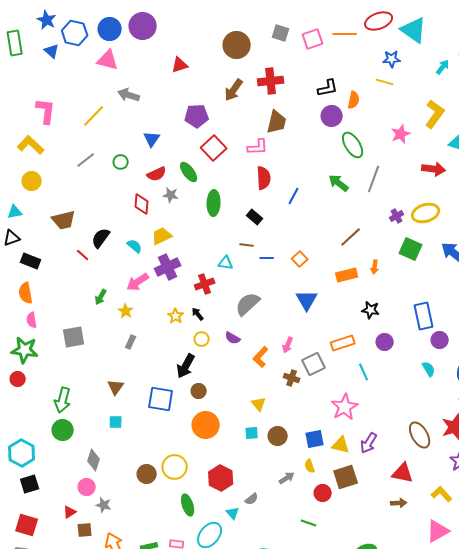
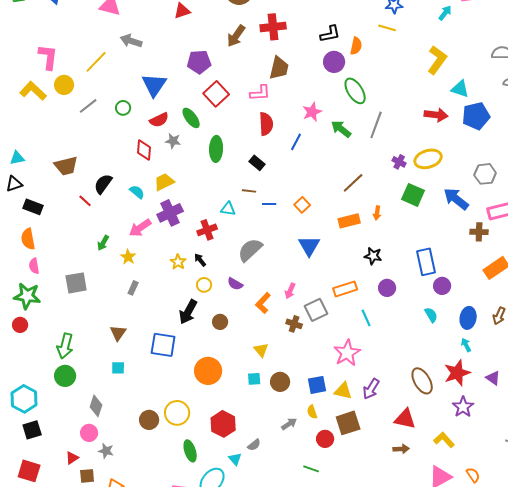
pink star: (401, 134) -> (312, 112), moved
blue triangle: (152, 139) -> (154, 85), size x1.5
yellow circle: (32, 181) -> (64, 85), moved
purple cross: (397, 216) -> (399, 162), turned -32
brown circle: (199, 391) -> (220, 322), moved

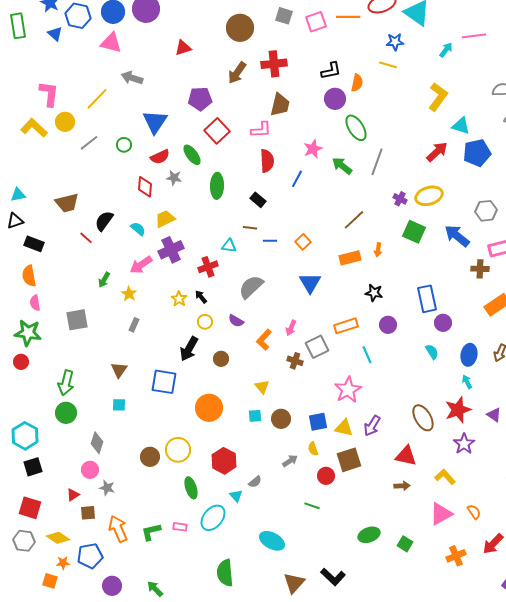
red arrow: (436, 115) -> (437, 152), turned -50

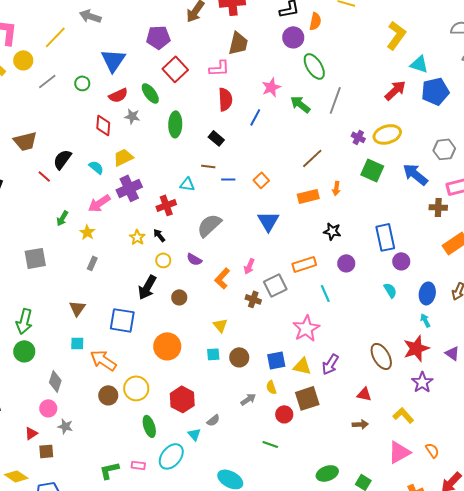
red triangle: (406, 456) -> (364, 394), size x0.7
orange arrow: (118, 529) -> (103, 360), moved, turned -32

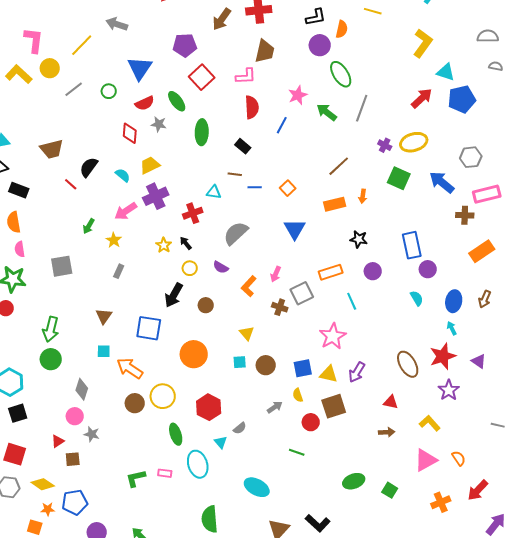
cyan ellipse: (171, 456) -> (198, 464), turned -56

